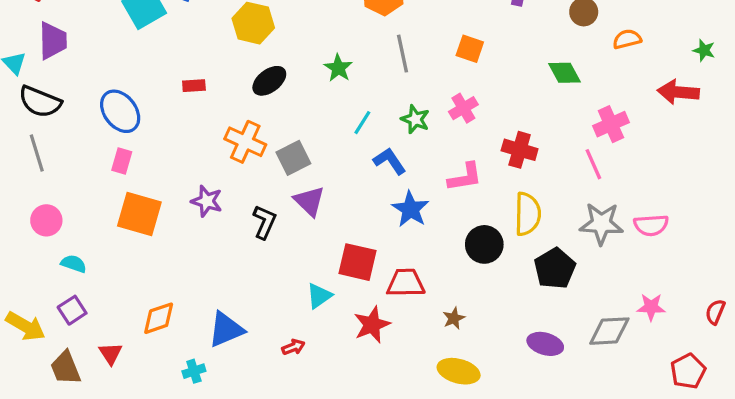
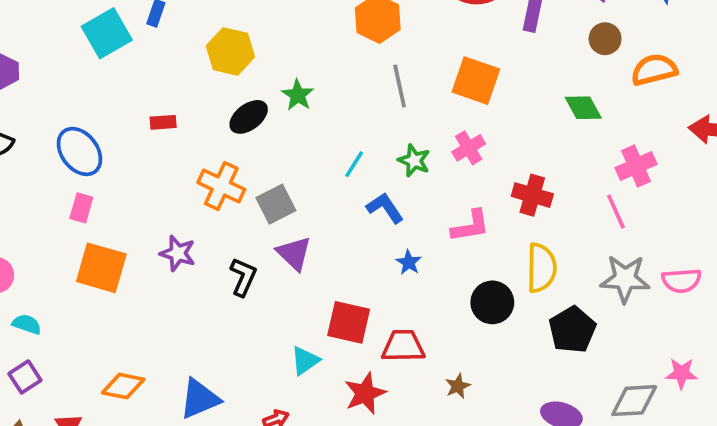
orange semicircle: (627, 39) -> (654, 70), size x1.4
orange square: (470, 49) -> (476, 81), size x1.5
green star: (338, 68) -> (298, 95), moved
blue star: (410, 209) -> (409, 262), size x0.6
orange diamond: (159, 318) -> (123, 386), turned 30

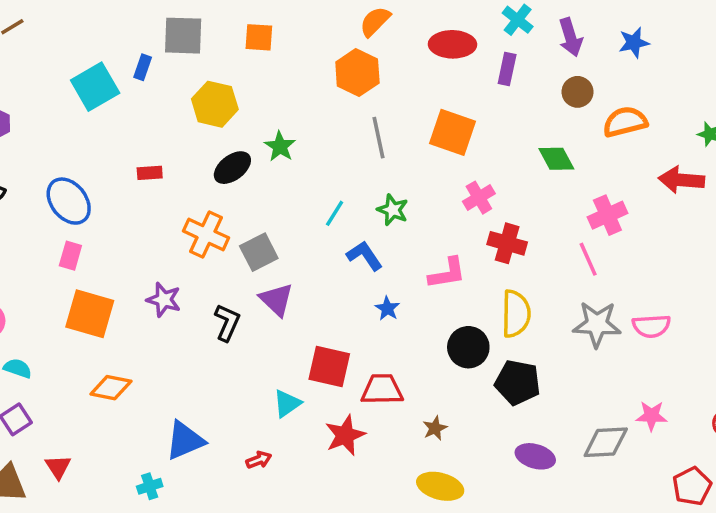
pink cross: (469, 148) -> (479, 198), moved
black pentagon: (572, 330) -> (518, 382), moved, turned -30
orange diamond: (123, 386) -> (111, 388), moved

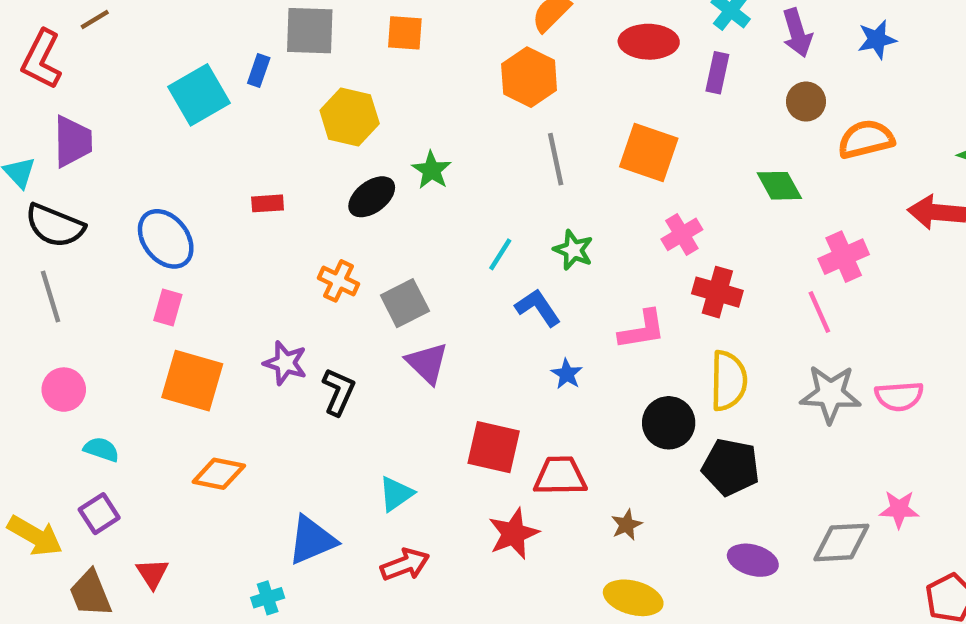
orange cross: (206, 234) -> (338, 281), size x0.7
black L-shape: (227, 323) -> (338, 392), moved
cyan triangle: (287, 404) -> (396, 494), moved
red arrow: (259, 460) -> (405, 565), size x1.5

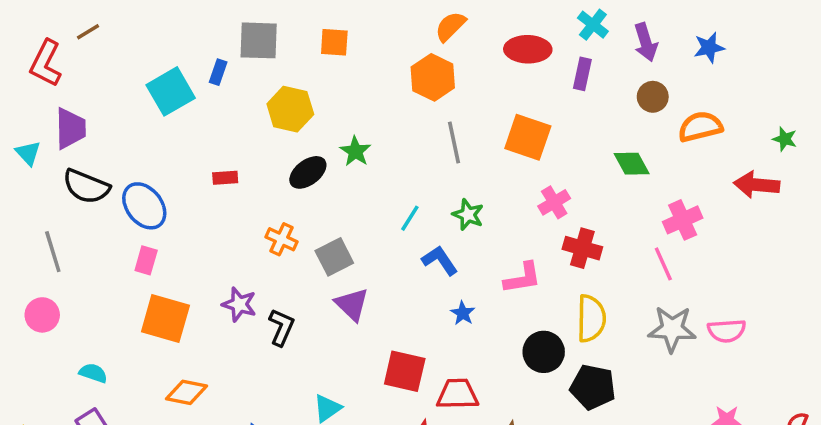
black semicircle: (55, 226) -> (86, 186), moved
pink circle: (64, 390) -> (42, 315), moved

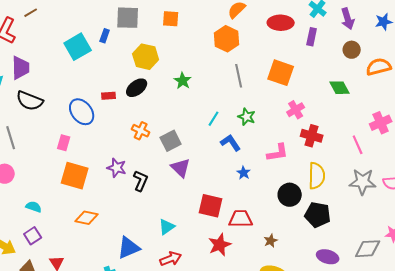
black ellipse: (308, 172) -> (137, 88), moved
blue ellipse: (144, 206) -> (82, 112), moved
pink cross: (683, 220) -> (381, 123), moved

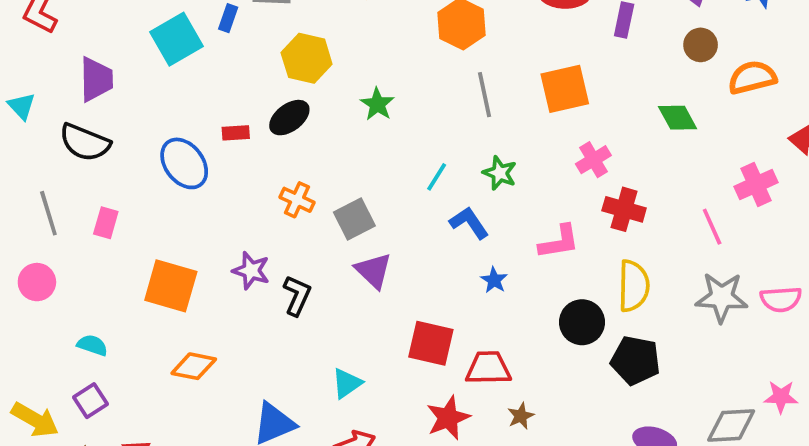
purple trapezoid: (21, 68) -> (96, 79), moved
orange square: (281, 73) -> (565, 89), turned -32
pink rectangle: (64, 143) -> (106, 223), moved
brown star: (271, 241) -> (521, 416), moved

